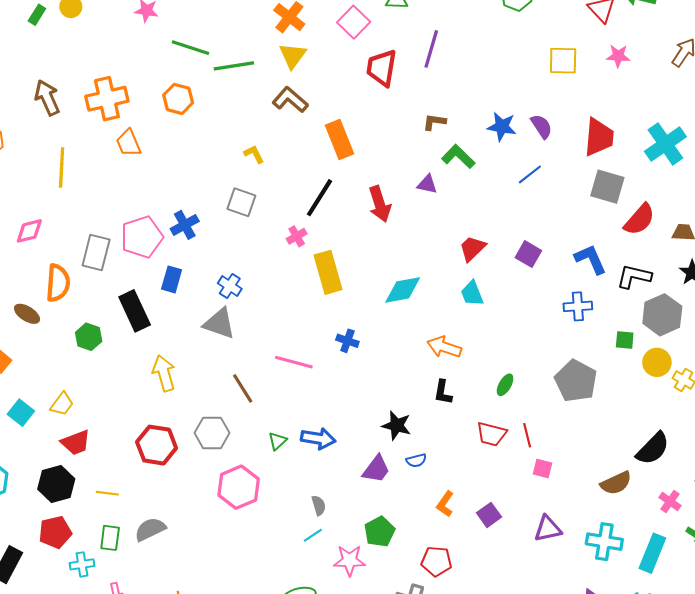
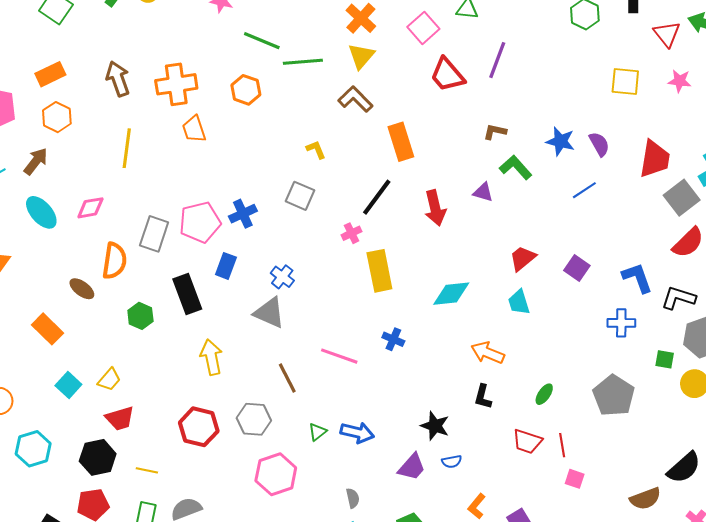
red trapezoid: (382, 68) -> (447, 75), turned -54
gray square: (607, 187) -> (682, 198), moved, turned 32

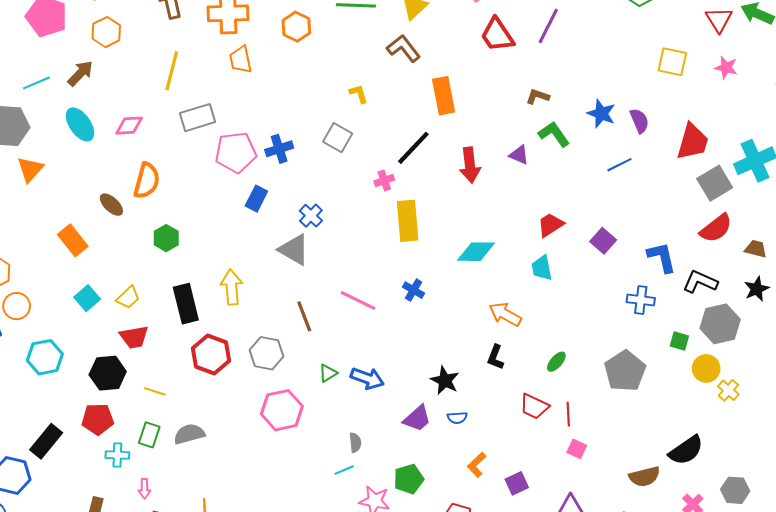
gray rectangle: (154, 234) -> (197, 118), moved, turned 48
black rectangle: (187, 294) -> (186, 304), moved

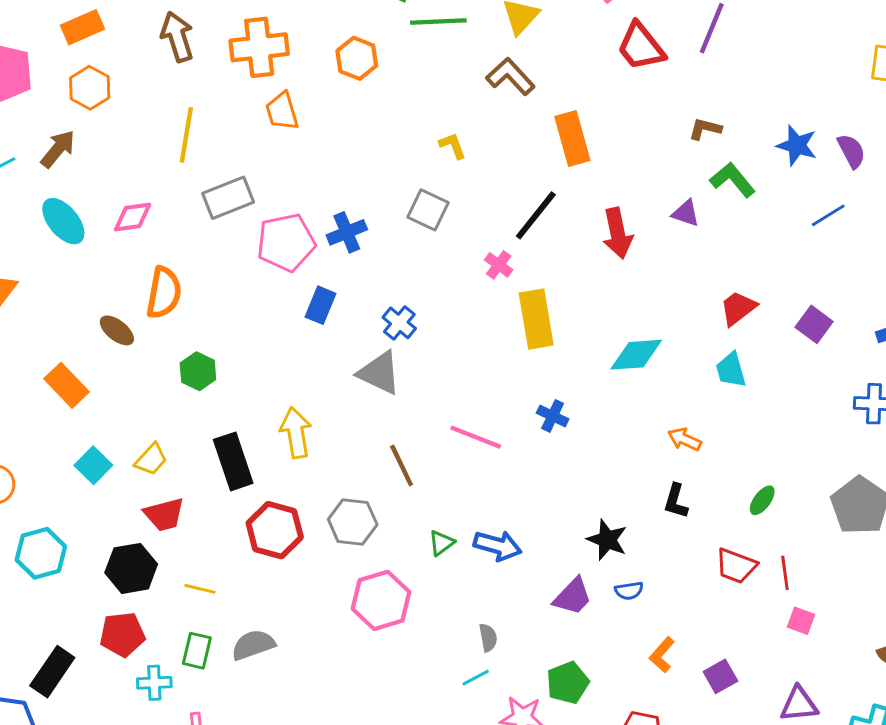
pink cross: (384, 180) -> (499, 265), turned -30
orange arrow: (505, 314) -> (684, 439), size x0.7

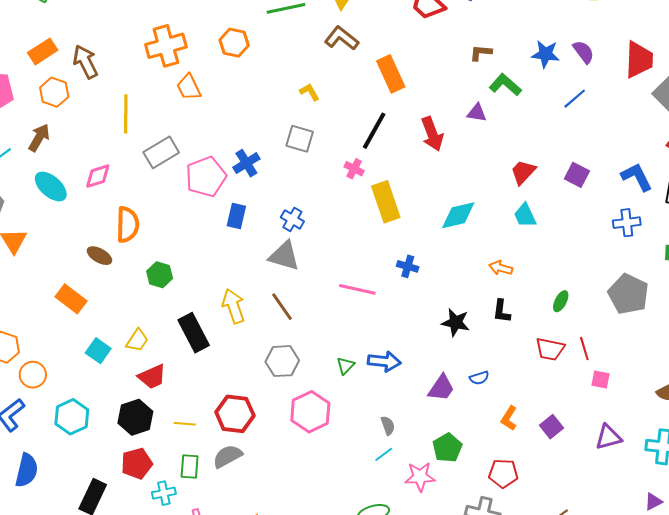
brown arrow: (177, 37) -> (85, 62), moved
brown line: (402, 466) -> (282, 307), moved
red hexagon: (275, 530) -> (235, 414), moved
black star: (607, 540) -> (456, 322), moved

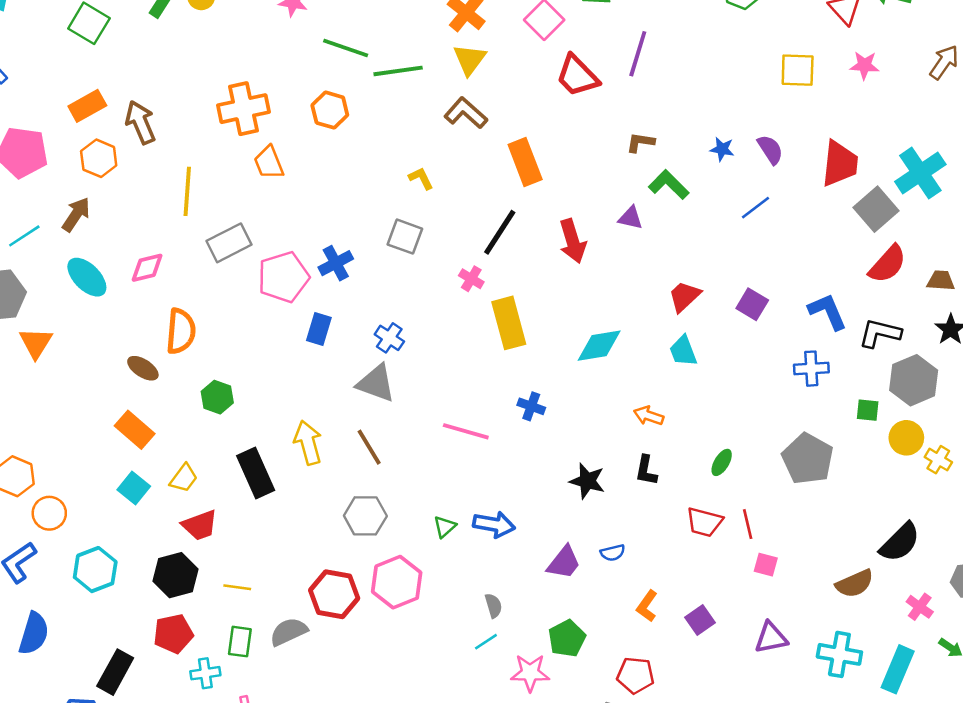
blue star: (545, 54) -> (722, 149), size x0.7
orange rectangle: (71, 299) -> (135, 430), moved
red hexagon: (235, 414) -> (334, 594), moved

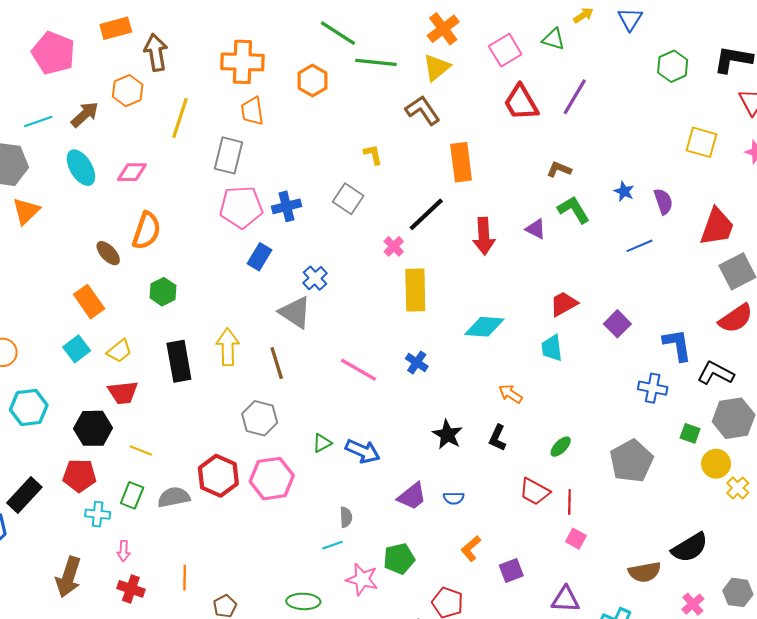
orange hexagon: (99, 158) -> (128, 91), moved
gray rectangle: (229, 243) -> (228, 155), moved, turned -63

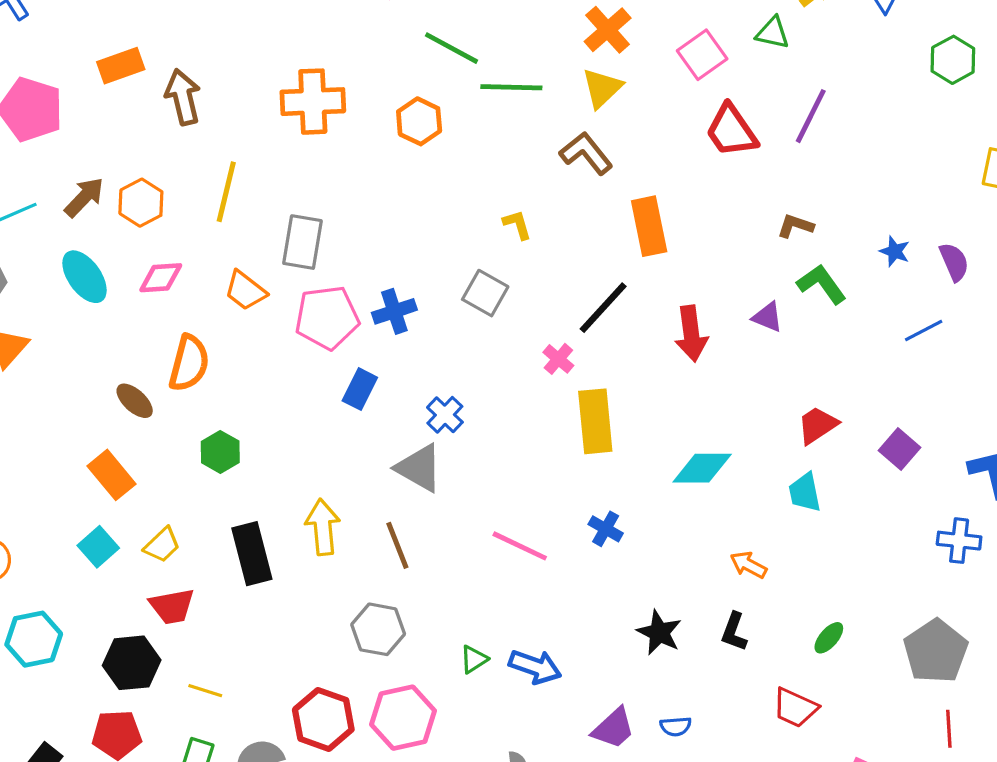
orange hexagon: (128, 91) -> (141, 203), moved
orange trapezoid: (252, 111) -> (245, 291), moved, turned -40
red line: (569, 502) -> (949, 729), moved

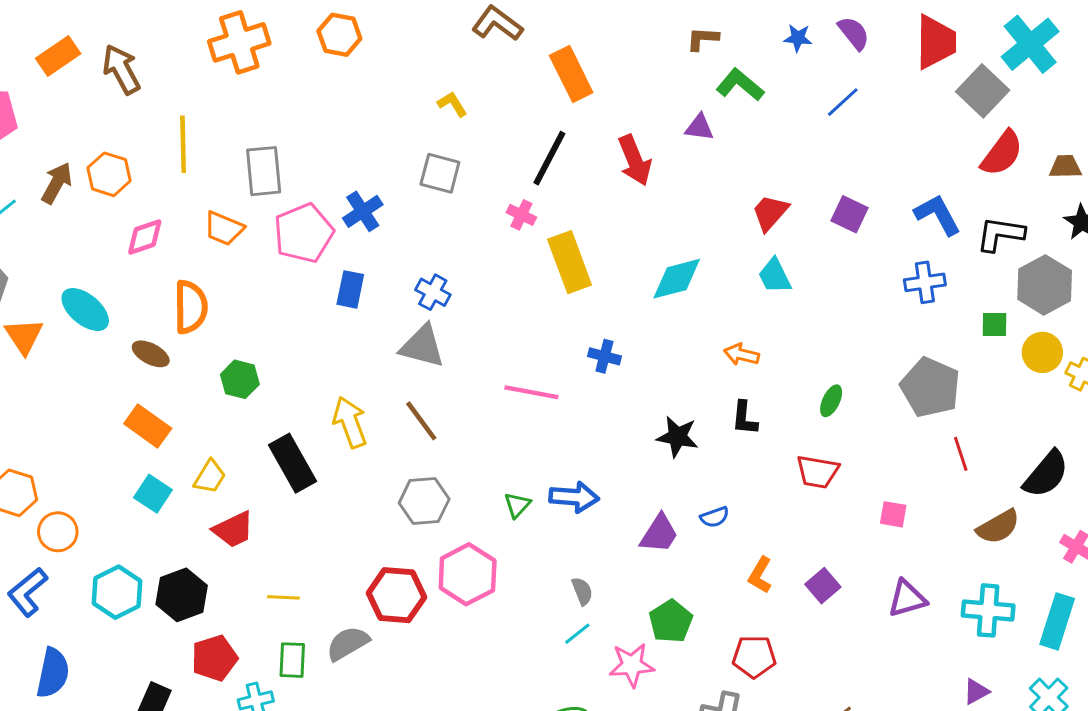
cyan ellipse: (85, 277) -> (85, 310), moved
black hexagon: (132, 663) -> (182, 595), moved

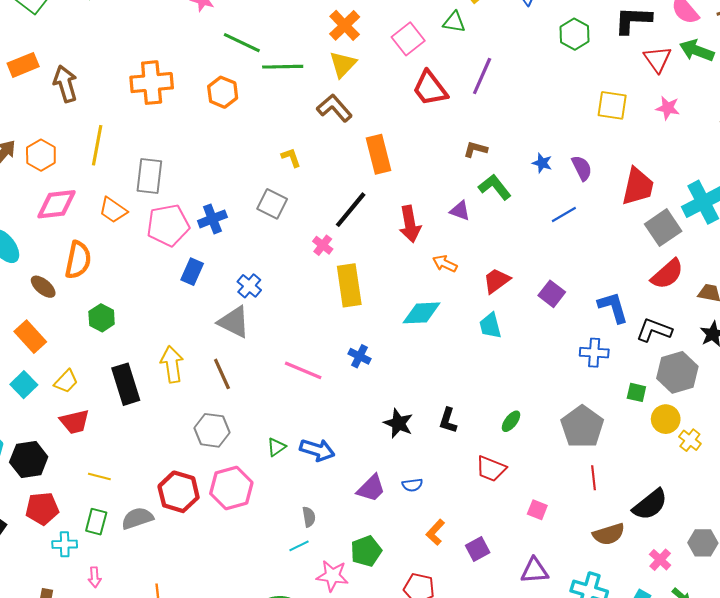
pink diamond: (145, 237) -> (56, 204), size x1.4
orange arrow: (741, 354) -> (445, 264), moved

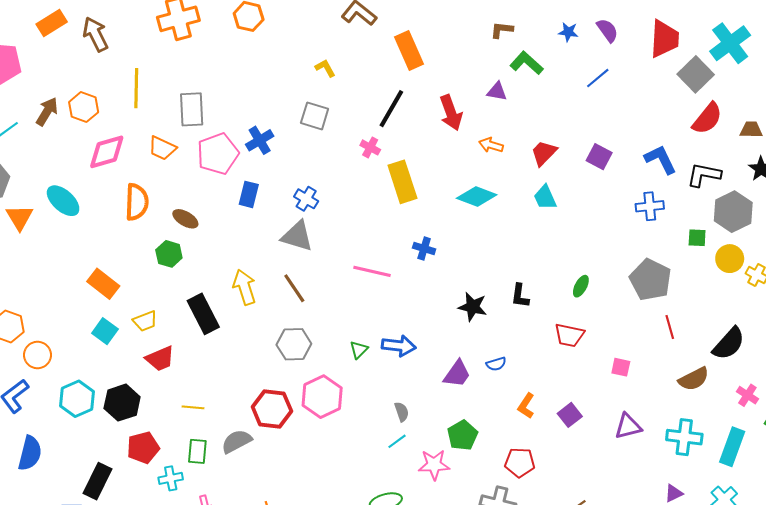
brown ellipse: (43, 287) -> (185, 219), moved
cyan diamond: (421, 313) -> (477, 196), turned 33
yellow trapezoid: (66, 381) -> (145, 321), turned 35

